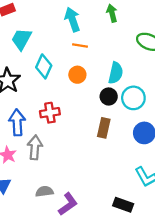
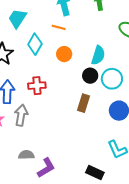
orange line: (80, 45) -> (59, 27), moved

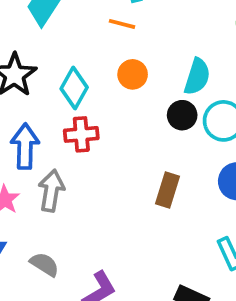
cyan diamond: (35, 44) -> (74, 88), moved
brown rectangle: (84, 103) -> (168, 190), moved
gray semicircle: (26, 155) -> (44, 264), moved, turned 35

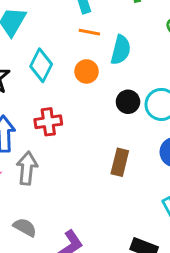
orange line: (122, 24) -> (89, 32), moved
cyan semicircle: (197, 77) -> (121, 50), moved
cyan diamond: (74, 88) -> (41, 65), moved

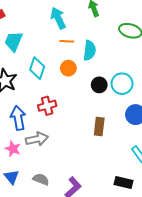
gray arrow: (27, 168) -> (37, 139), turned 80

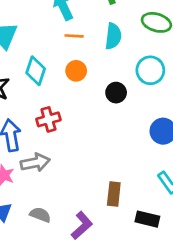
cyan semicircle: (90, 50) -> (113, 36), moved
cyan circle: (122, 84) -> (150, 70), moved
brown rectangle: (99, 127) -> (114, 194), moved

